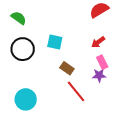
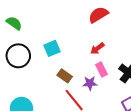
cyan square: (55, 42) -> (52, 48), turned -35
purple star: (99, 75) -> (90, 83), moved

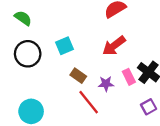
red arrow: (97, 48) -> (114, 46), size x1.5
pink rectangle: (102, 70) -> (129, 77), moved

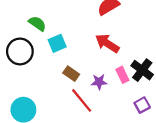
green semicircle: (23, 18) -> (37, 24), moved
red arrow: (114, 46) -> (107, 43), turned 70

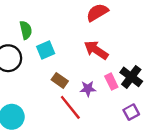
green semicircle: (37, 24) -> (26, 30), turned 42

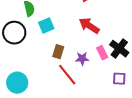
brown rectangle: (60, 80) -> (58, 52), turned 72
purple square: (131, 112) -> (119, 79), turned 32

